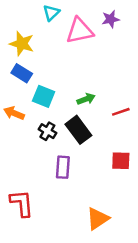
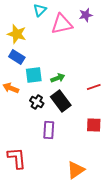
cyan square: (44, 96) -> (34, 75), turned -30
green arrow: (86, 99) -> (58, 78), moved

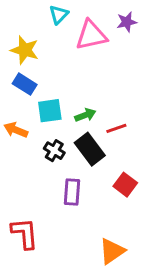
red line: (94, 87) -> (116, 128), moved
red square: (94, 125) -> (125, 185), moved, turned 35

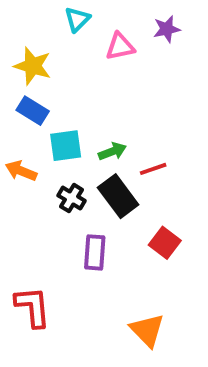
pink triangle: (91, 35) -> (120, 47), size x0.7
orange triangle: (112, 251) -> (147, 330), turned -40

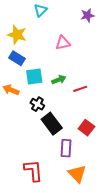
pink triangle: (120, 47) -> (63, 43), moved
black rectangle: (118, 196) -> (52, 124), moved
purple rectangle: (95, 252) -> (66, 148), moved
red L-shape: (33, 307) -> (33, 171), moved

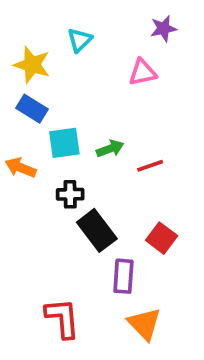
cyan triangle: (40, 10) -> (80, 40), moved
pink triangle: (63, 43) -> (143, 72), moved
black cross: (37, 104) -> (70, 194), turned -32

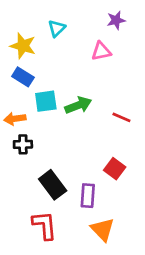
green arrow: (110, 149) -> (78, 105), size x1.4
red line: (150, 166) -> (121, 117), moved, turned 42
orange arrow: (21, 168) -> (15, 119), turned -30
black cross: (70, 194) -> (23, 144), moved
black rectangle: (97, 230) -> (53, 185), moved

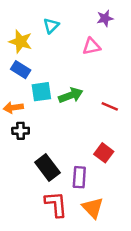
red L-shape: (45, 225) -> (56, 204), moved

